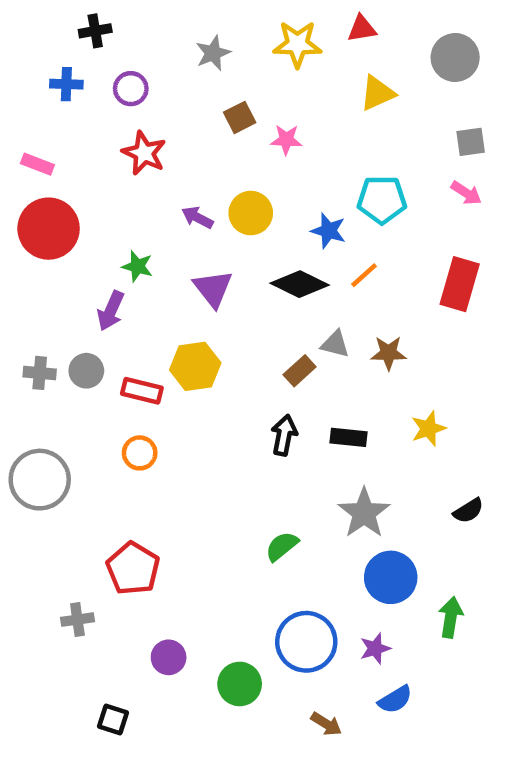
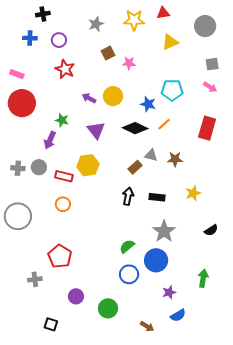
blue circle: (391, 577) -> (156, 260), moved
blue circle: (306, 642) -> (129, 274), moved, size x0.7

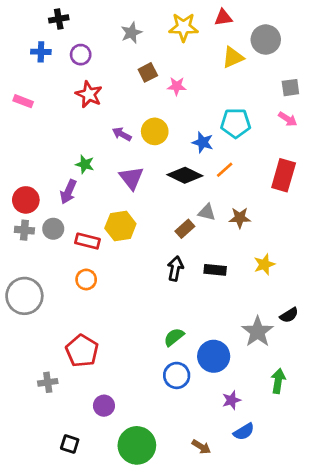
gray circle: (205, 26) -> (266, 40), moved
red circle: (22, 103) -> (26, 200), moved, size x0.7
gray star: (164, 231) -> (258, 332), moved
green circle: (108, 308) -> (137, 445), moved, size x1.4

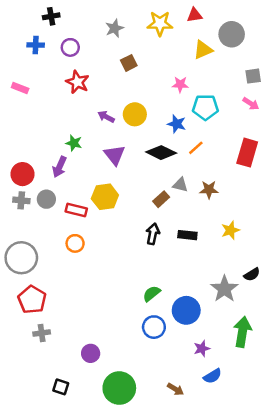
pink star: (177, 86) -> (180, 84), moved
red pentagon: (82, 351) -> (32, 300), moved
green arrow: (278, 381) -> (242, 332), size x1.4

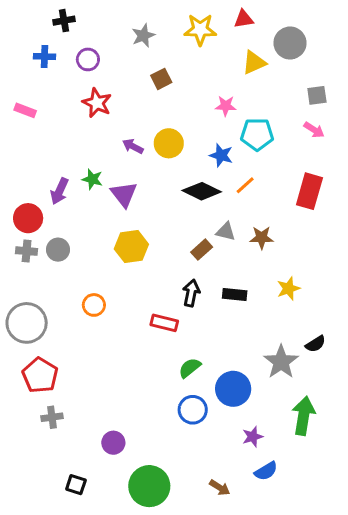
purple triangle: (115, 155) -> (124, 194), moved
purple arrow: (60, 167) -> (59, 191), moved
red rectangle: (76, 210) -> (164, 323), moved

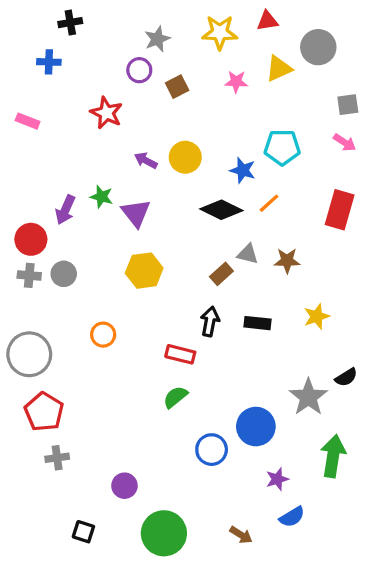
purple circle: (88, 59) -> (139, 70), moved
pink star: (226, 106) -> (236, 82), moved
green semicircle: (190, 368) -> (175, 397), moved

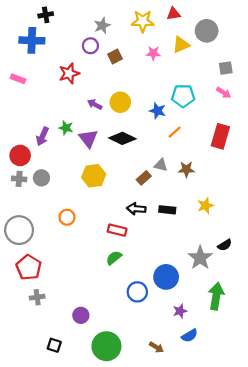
blue cross: (49, 62) -> (32, 40), size x1.6
red star: (106, 113) -> (69, 73), turned 30
black diamond: (221, 210) -> (122, 138), moved
black arrow: (210, 321) -> (136, 209), turned -96

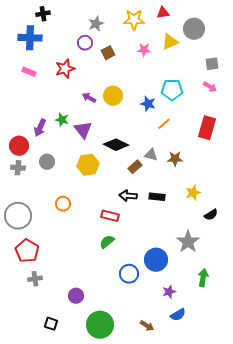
pink rectangle: (18, 79) -> (29, 72), moved
black diamond: (122, 138) -> (116, 145), moved
gray circle: (41, 178) -> (47, 162), moved
black semicircle: (225, 245) -> (211, 215), moved
green arrow: (216, 296) -> (203, 278), size x0.7

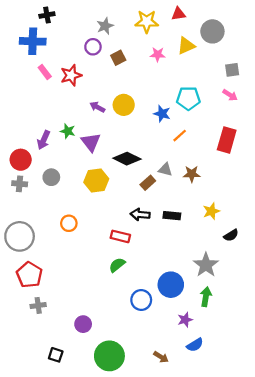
pink rectangle: (29, 72) -> (45, 72), moved, turned 32
green arrow: (203, 278) -> (206, 297), moved

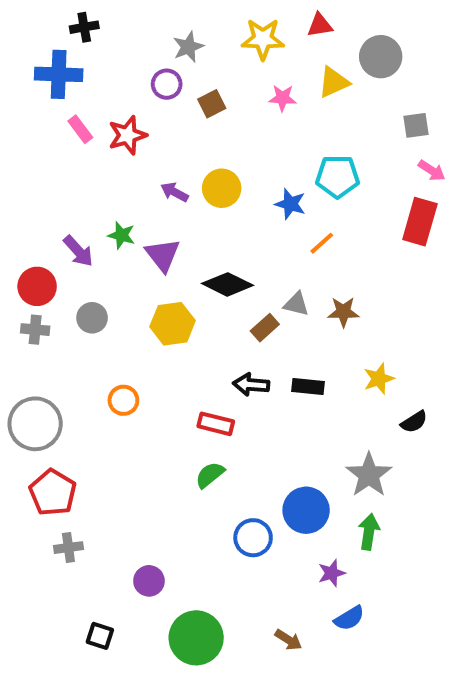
pink arrow: (230, 95) -> (432, 171), moved
purple arrow: (44, 140) -> (78, 251), turned -66
red rectangle: (227, 140) -> (420, 222), moved

